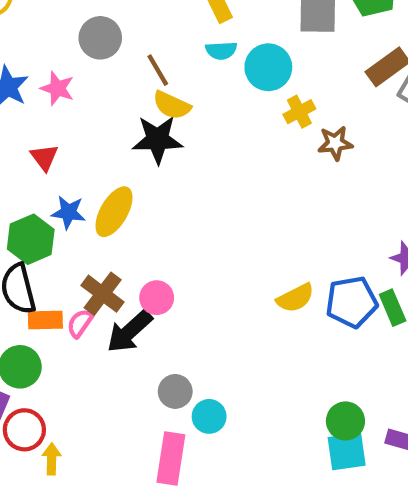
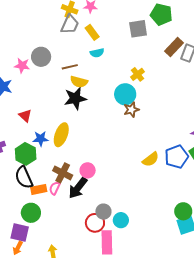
cyan circle: (268, 67) -> (125, 94), moved
brown line: (158, 70) -> (70, 67), turned -63
pink star: (57, 88) -> (22, 66), moved
brown star: (335, 143) -> (131, 110), moved
red circle: (24, 430) -> (95, 223), moved

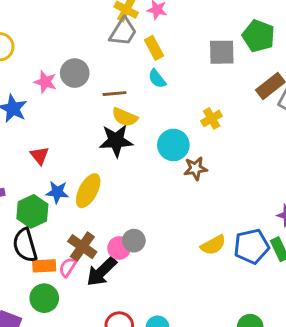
cyan semicircle: (97, 53) -> (157, 79), turned 56
cyan circle: (125, 94) -> (173, 145), moved
gray circle: (103, 212) -> (134, 241), moved
green circle: (31, 213) -> (44, 298), moved

